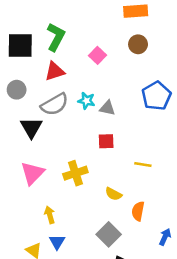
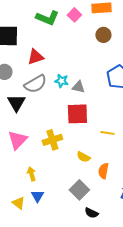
green L-shape: (56, 37) -> (47, 18), moved, turned 85
pink square: (98, 55) -> (74, 15), moved
red square: (106, 141) -> (77, 114), size x1.6

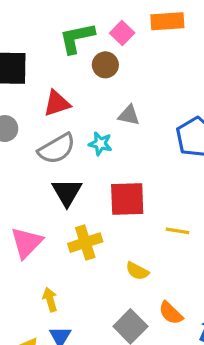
green L-shape: (47, 18) -> (77, 38), turned 145
brown circle: (103, 35) -> (105, 65), moved
gray triangle: (78, 87) -> (129, 115), moved
black triangle: (16, 103) -> (67, 192), moved
orange semicircle: (103, 171) -> (171, 313), moved, turned -56

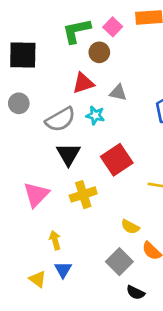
red triangle: (57, 103) -> (83, 83), moved
red square: (127, 199) -> (117, 160), turned -32
yellow semicircle: (137, 271) -> (130, 227), moved

